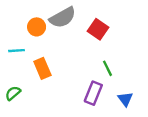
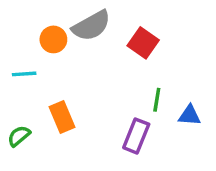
orange rectangle: (42, 68) -> (62, 117), moved
green line: (108, 68) -> (157, 100), turned 35
blue triangle: (125, 99) -> (190, 115), moved, turned -49

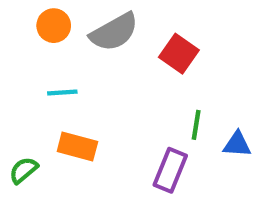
orange circle: (53, 39) -> (54, 26), moved
cyan line: (24, 74) -> (62, 93), moved
orange rectangle: (62, 117) -> (77, 146), turned -52

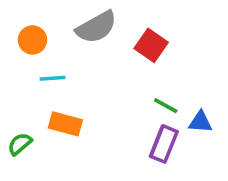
orange circle: (54, 26) -> (32, 40), moved
green line: (196, 125) -> (166, 106), turned -70
purple rectangle: (170, 170) -> (164, 144), moved

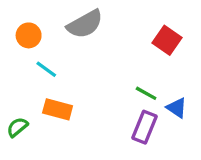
red square: (151, 45) -> (167, 40), moved
cyan line: (53, 78) -> (46, 69), turned 40
blue triangle: (200, 122) -> (177, 108), turned 30

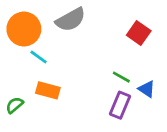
orange circle: (29, 35) -> (24, 29), size x1.6

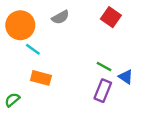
gray semicircle: (71, 20) -> (60, 17), size x0.7
red square: (139, 33) -> (111, 17), moved
green semicircle: (15, 105) -> (12, 100), moved

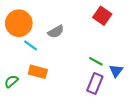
gray semicircle: (60, 17) -> (56, 32), moved
blue triangle: (126, 77) -> (116, 71), turned 32
green semicircle: (12, 100) -> (11, 81), moved

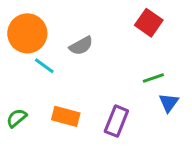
green line: (96, 61) -> (153, 78), moved, turned -48
orange rectangle: (38, 72) -> (66, 116), moved
purple rectangle: (95, 83) -> (116, 121), moved

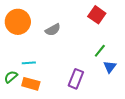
cyan line: (44, 66) -> (29, 63), moved, turned -40
green line: (153, 78) -> (100, 51), turned -32
orange rectangle: (66, 116) -> (31, 84), moved

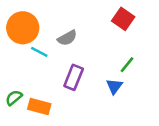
cyan line: (29, 63) -> (39, 52), moved, turned 32
blue triangle: (110, 67) -> (114, 86), moved
purple rectangle: (76, 79) -> (74, 77), moved

